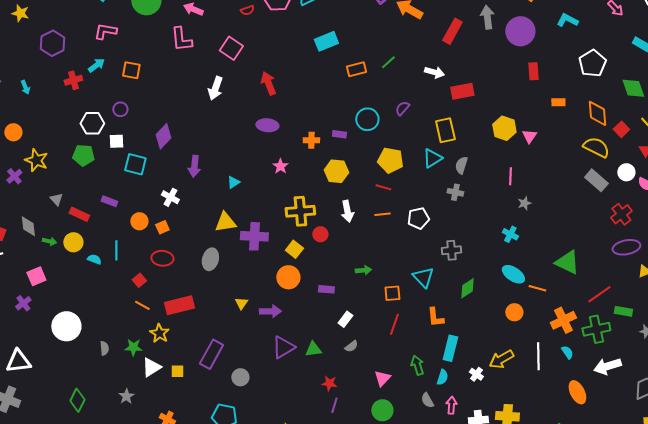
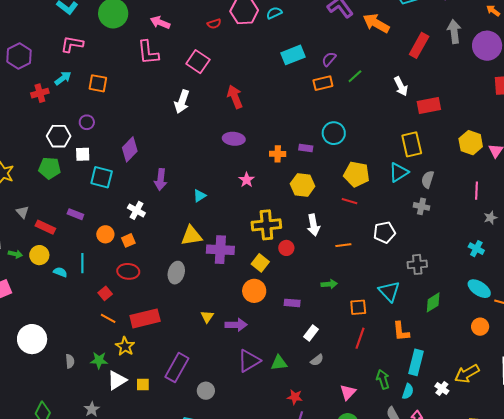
white arrow: (434, 72) -> (401, 86), turned 48
purple semicircle: (402, 108) -> (329, 59), moved
orange line: (382, 214) -> (343, 245), moved

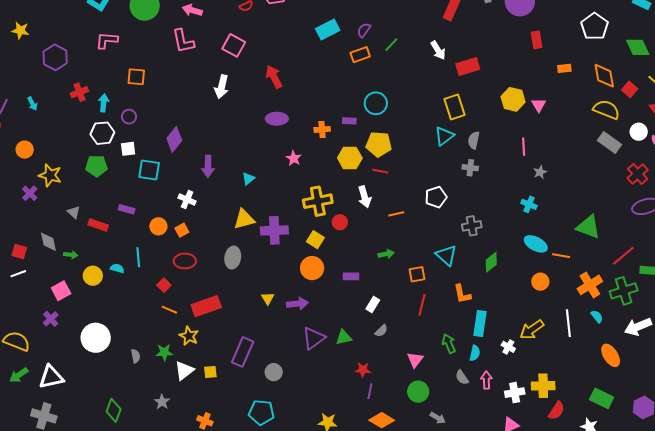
cyan arrow: (63, 78) -> (104, 103), moved, turned -42
yellow pentagon: (357, 174) -> (379, 144), moved
red line: (350, 201) -> (380, 171), moved
yellow circle: (39, 255) -> (93, 276), moved

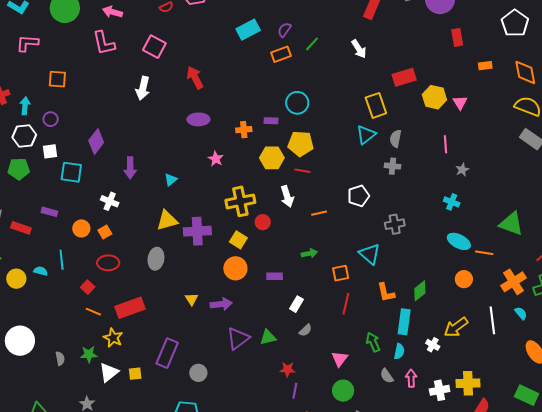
red rectangle: (468, 66) -> (404, 77), moved
green diamond: (491, 262) -> (420, 291), moved

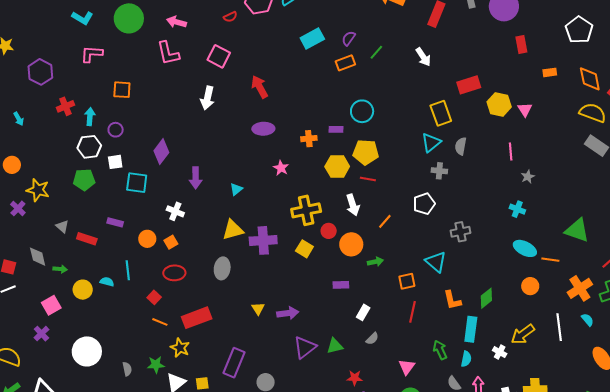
gray cross: (392, 166) -> (439, 171), moved
orange line: (319, 213) -> (385, 221), turned -35
orange circle: (235, 268) -> (351, 244), moved

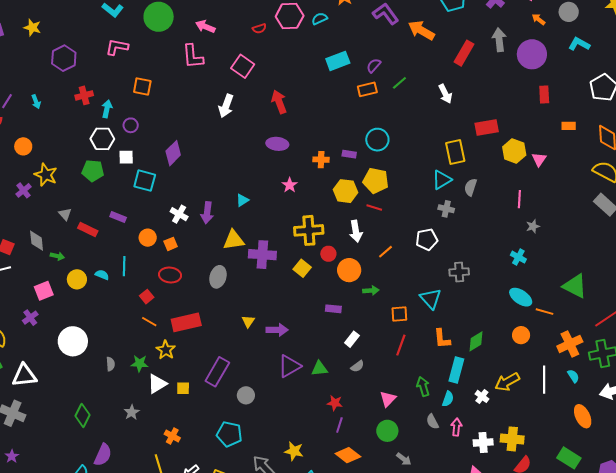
purple arrow: (196, 178) -> (207, 213), moved

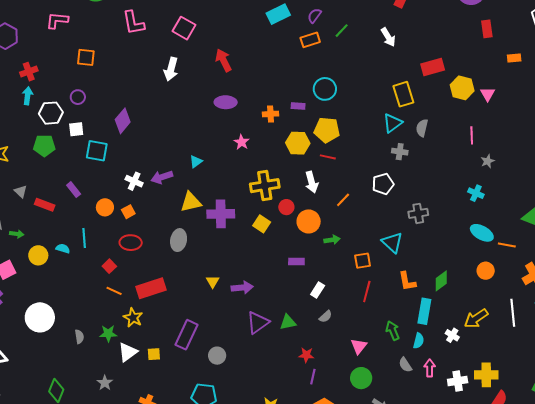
cyan arrow: (107, 109) -> (28, 96), moved
purple arrow: (207, 213) -> (162, 177), turned 70
purple rectangle: (118, 217) -> (74, 190), turned 35

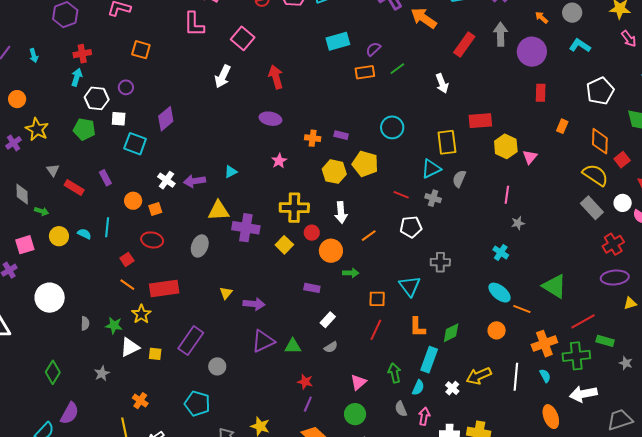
orange rectangle: (514, 58) -> (562, 126), turned -72
cyan circle: (325, 89) -> (392, 127), moved
red line: (328, 157) -> (401, 195), moved

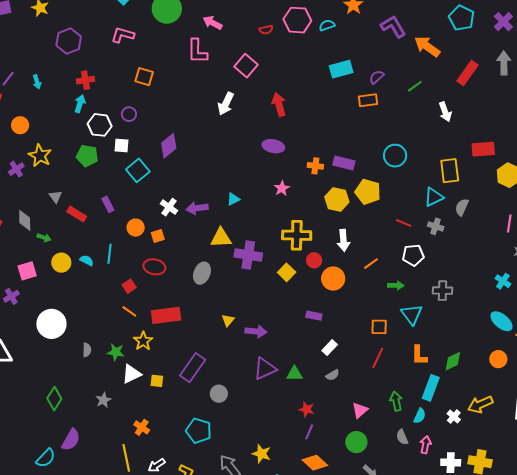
green line: (397, 69) -> (415, 86), moved
purple rectangle: (341, 135) -> (344, 163), size x1.5
cyan square: (135, 144) -> (138, 170), turned 30
green arrow: (351, 273) -> (396, 285), moved

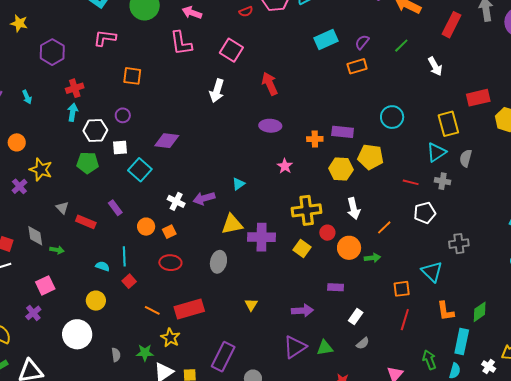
purple diamond: (169, 146) -> (167, 141), turned 55
yellow circle: (61, 263) -> (96, 301), moved
green arrow: (396, 285) -> (372, 258), moved
red square: (129, 286) -> (129, 281), moved
purple arrow: (256, 331) -> (302, 311), moved

